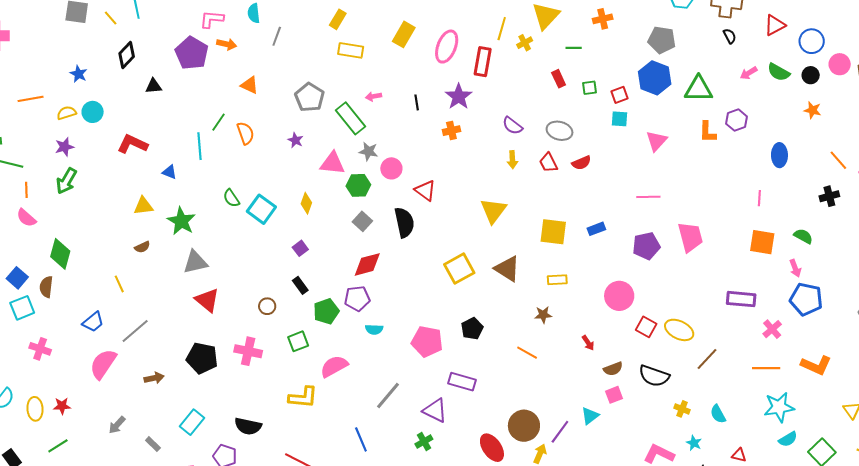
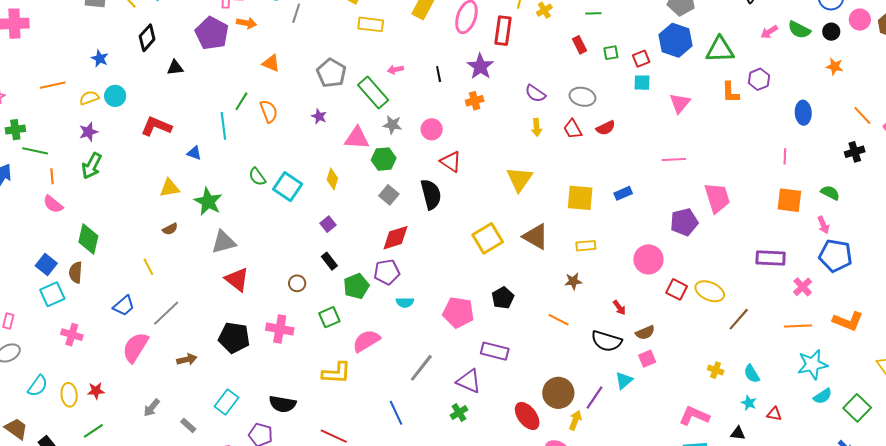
pink circle: (391, 168) -> (432, 129), moved
purple pentagon: (646, 246) -> (684, 222), moved
black semicircle: (654, 376) -> (606, 341), moved
cyan star: (694, 443) -> (749, 403), moved

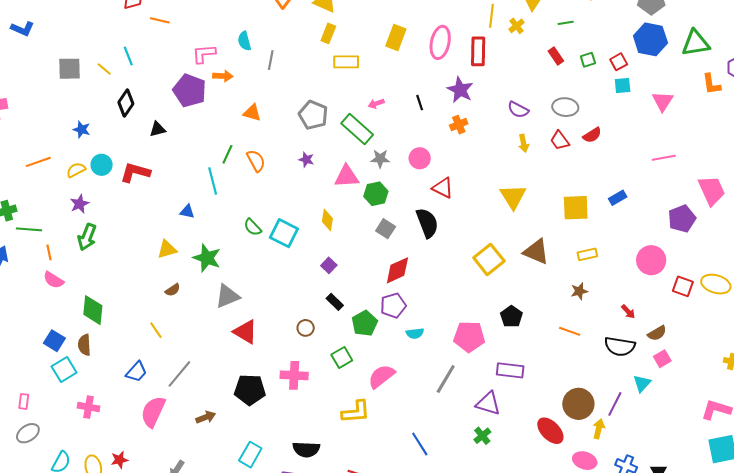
red L-shape: (156, 126) -> (135, 172), moved
gray line: (421, 368) -> (446, 379), moved

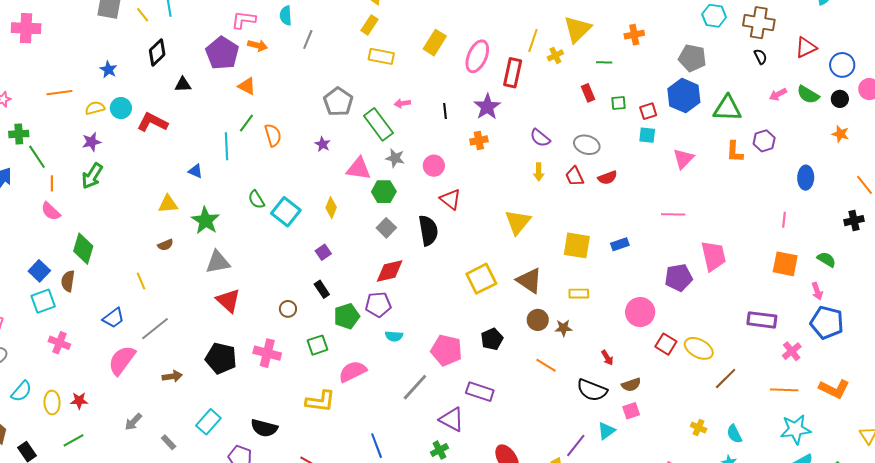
orange triangle: (252, 113) -> (247, 86), moved
green line: (29, 229) -> (37, 157), turned 40
brown circle: (578, 404) -> (538, 320), moved, size x0.7

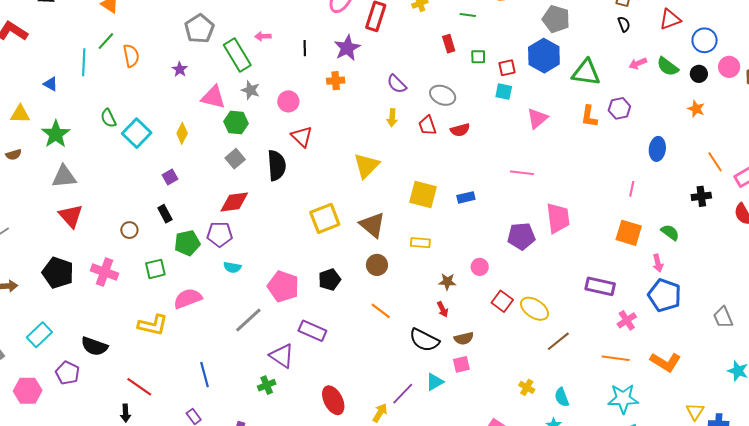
pink circle: (640, 312) -> (480, 267), size x0.6
brown star: (563, 328) -> (447, 282), moved

